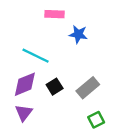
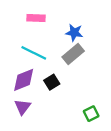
pink rectangle: (55, 14) -> (36, 18), moved
gray rectangle: (88, 88) -> (73, 54), moved

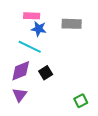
blue star: (74, 33) -> (39, 29), moved
gray rectangle: (73, 54) -> (72, 24), moved, turned 42

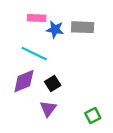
blue star: (39, 29) -> (55, 30), moved
purple triangle: (20, 95) -> (48, 109), moved

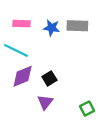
pink rectangle: (37, 18) -> (21, 24), moved
cyan line: (34, 54) -> (16, 50), moved

